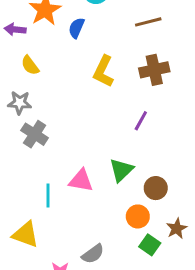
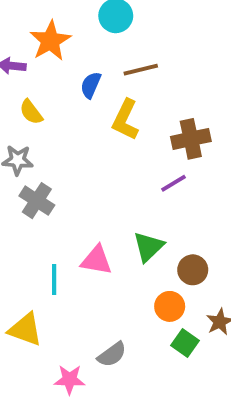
brown line: (148, 22) -> (141, 70), moved
blue semicircle: (76, 28) -> (91, 85), moved
brown cross: (154, 70) -> (191, 139), moved
purple line: (141, 121) -> (173, 183), turned 30

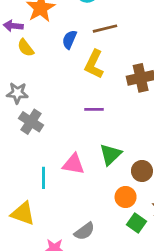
yellow semicircle: (31, 112) -> (26, 48), moved
purple line: (173, 183) -> (94, 109), moved, turned 30

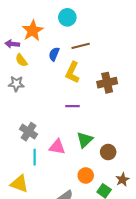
gray star: (17, 93) -> (16, 84), moved
gray cross: (31, 122) -> (29, 132), moved
orange circle: (126, 197) -> (86, 175), moved

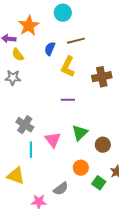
pink triangle: (57, 147) -> (53, 140), turned 42

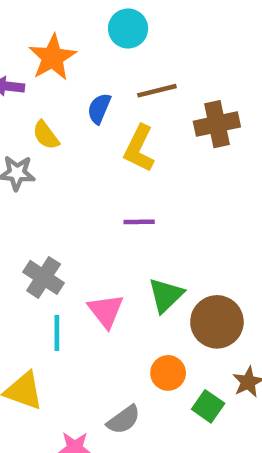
yellow semicircle: (18, 55) -> (46, 135), moved
brown cross: (102, 77) -> (217, 124), moved
brown circle: (103, 145) -> (217, 322), size x1.5

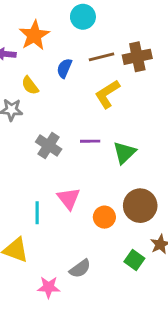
brown cross: (217, 124) -> (137, 57), moved
yellow L-shape: (139, 149) -> (107, 94), moved, turned 32
gray cross: (44, 277) -> (49, 146), moved
green triangle: (166, 295) -> (124, 153), moved
orange circle: (168, 373) -> (104, 217), moved

